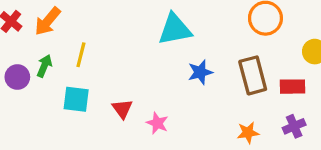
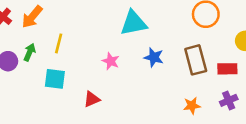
blue star: (200, 72) -> (154, 57), turned 30
red triangle: (122, 109) -> (92, 99), moved, turned 42
pink star: (157, 123) -> (111, 61), moved

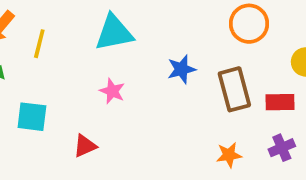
cyan triangle: (134, 23) -> (114, 33), moved
yellow line: (59, 43) -> (39, 44), moved
blue star: (154, 57) -> (182, 69), moved, turned -30

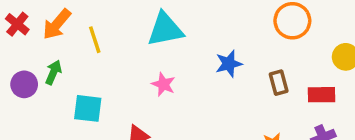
yellow line: (39, 44) -> (95, 40), turned -32
brown rectangle: (234, 89) -> (279, 83), size x0.6

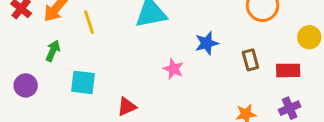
purple circle: (24, 84) -> (26, 85), moved
pink star: (163, 84) -> (173, 69), moved

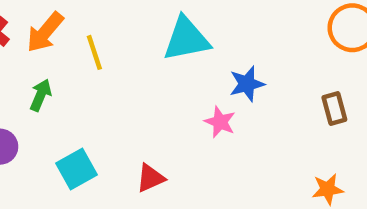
blue star: (207, 43) -> (247, 84), moved
cyan square: (83, 82) -> (76, 169), moved, turned -36

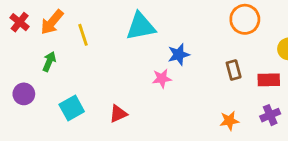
pink star: (220, 122) -> (162, 78), turned -30

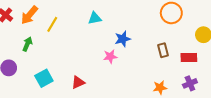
cyan triangle: (141, 26) -> (95, 18), size x0.6
yellow line: (83, 35) -> (52, 24), turned 49

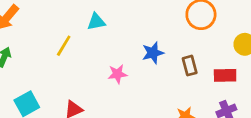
yellow line: (52, 24) -> (64, 46), moved
blue star: (123, 39) -> (153, 53), moved

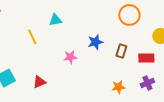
yellow line: (64, 46) -> (32, 37), turned -56
brown rectangle: (190, 66) -> (121, 51), turned 32

